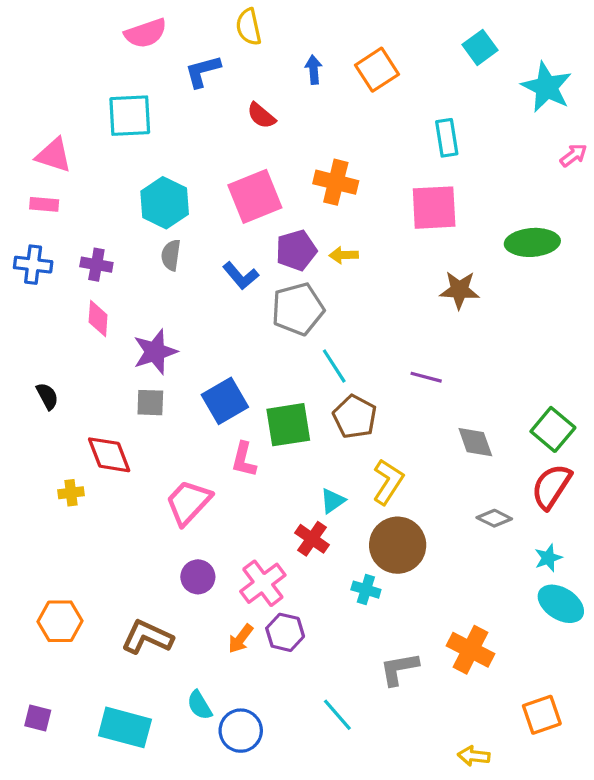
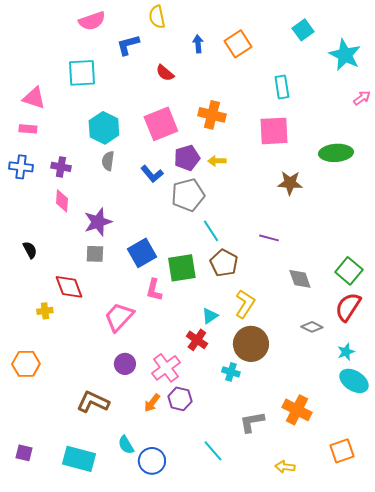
orange hexagon: (60, 621) -> (26, 364), moved
yellow arrow: (474, 756) -> (285, 467), moved

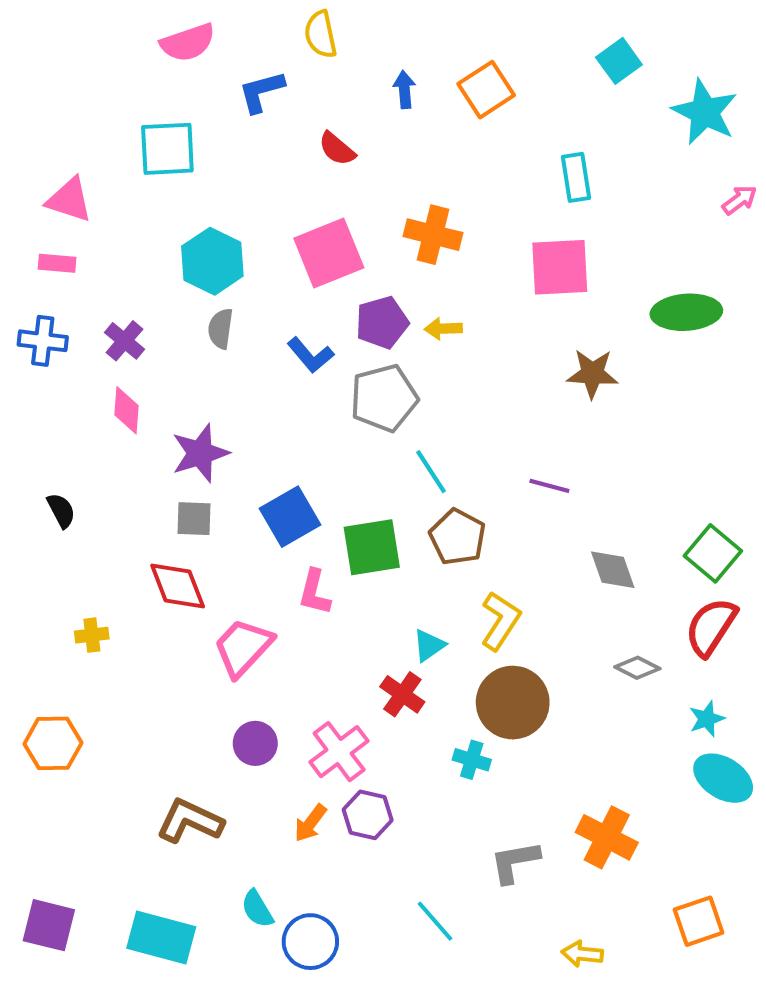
purple cross: (61, 167) -> (124, 341), turned 30
red diamond: (69, 287) -> (178, 586), moved
purple square: (24, 453) -> (49, 925), size x1.5

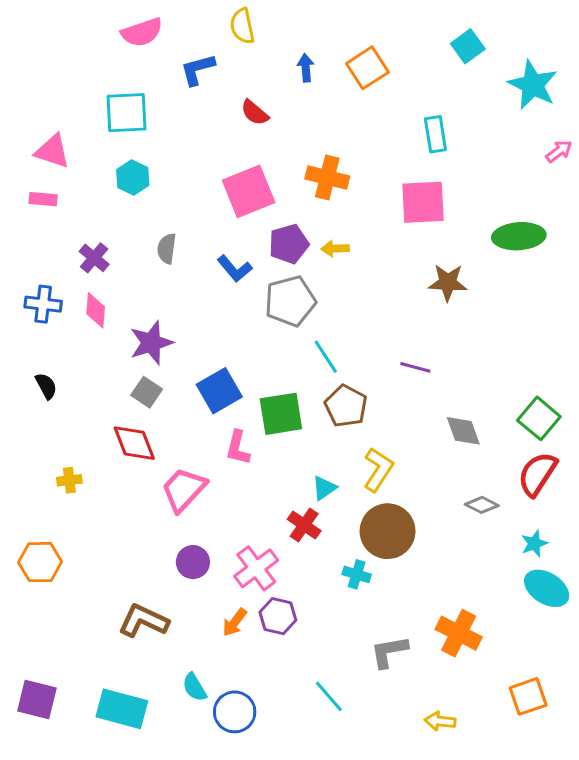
cyan hexagon: (212, 261) -> (133, 178), moved, size x0.7
blue cross: (43, 341) -> (43, 304), moved
gray square: (194, 519) -> (147, 392), turned 32

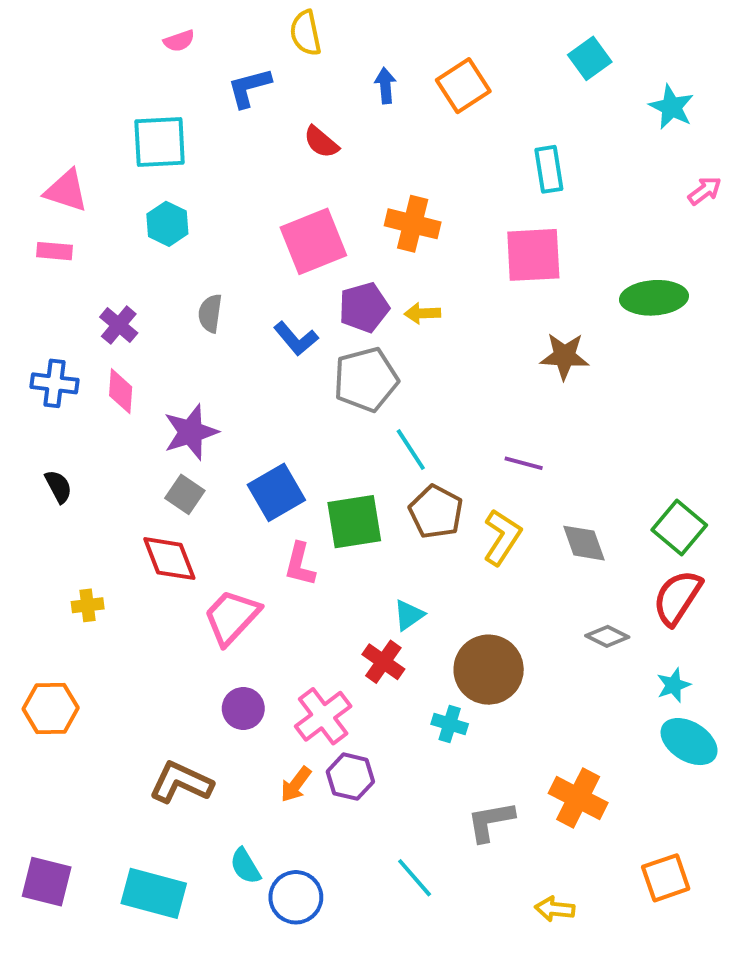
pink semicircle: (142, 32) -> (179, 41), size x0.6
cyan star: (533, 85) -> (671, 107), size x0.7
yellow L-shape: (378, 469) -> (502, 537), moved

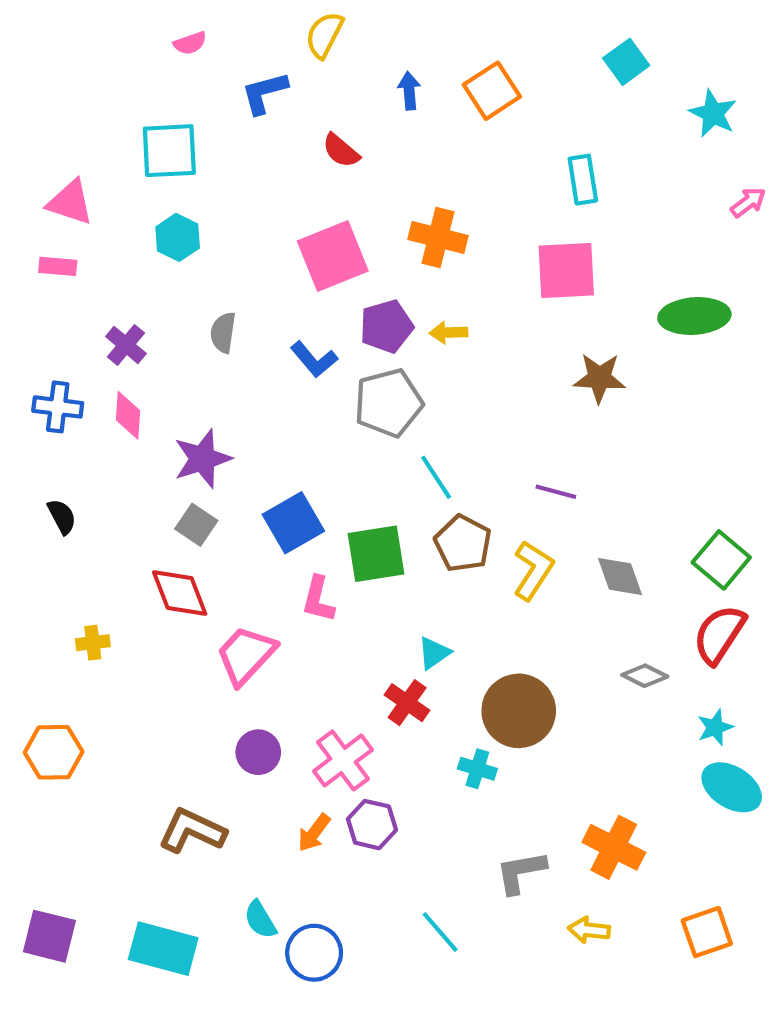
yellow semicircle: (306, 33) -> (324, 35), turned 39
yellow arrow: (555, 909) -> (589, 930), moved

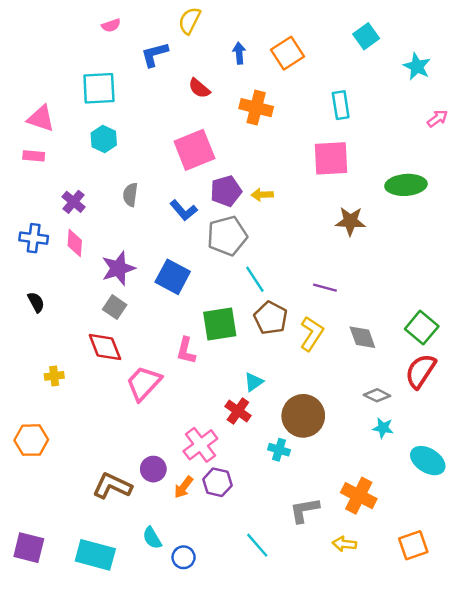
orange cross: (438, 237) -> (256, 108), moved
blue square: (293, 523) -> (173, 277), moved, turned -32
cyan star: (715, 727) -> (383, 428), moved, turned 30
purple circle: (258, 752) -> (153, 469), moved
blue circle: (314, 953) -> (184, 557), size x0.7

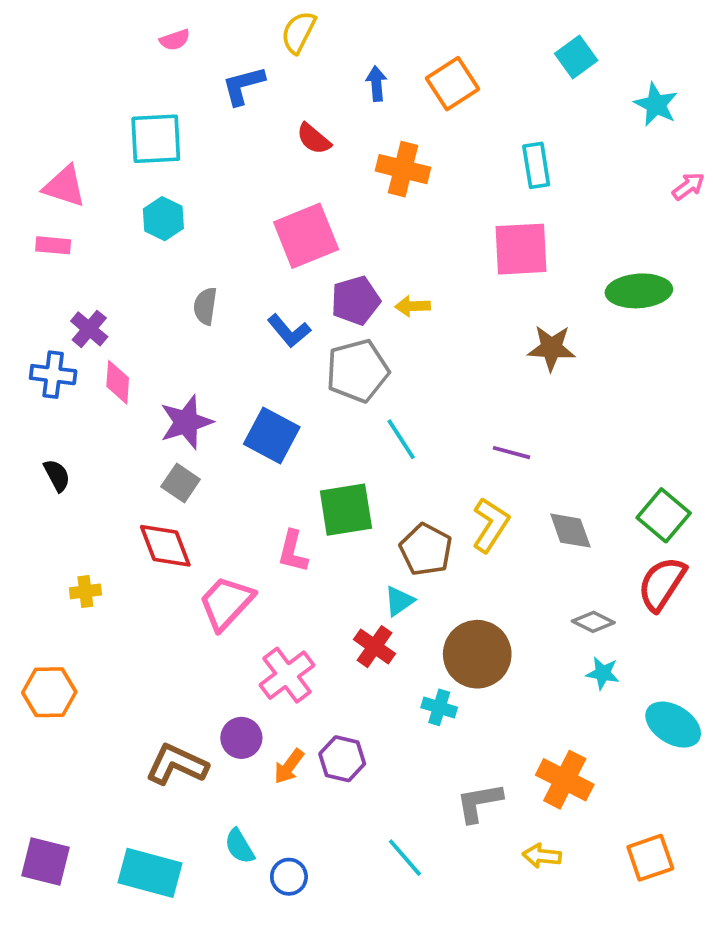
purple cross: (74, 202) -> (89, 329), moved
brown pentagon: (271, 318) -> (426, 550), moved
pink cross: (200, 445) -> (287, 675), moved

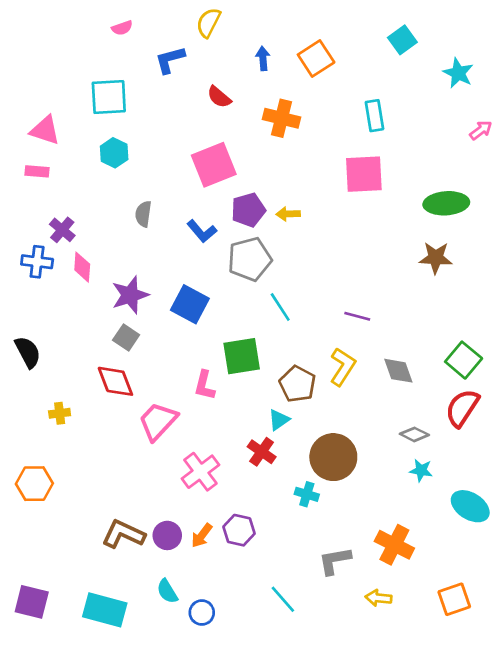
brown star: (551, 348) -> (436, 258), moved
black semicircle: (57, 475) -> (28, 352), moved, size x1.4
purple circle: (241, 738) -> (167, 535), moved

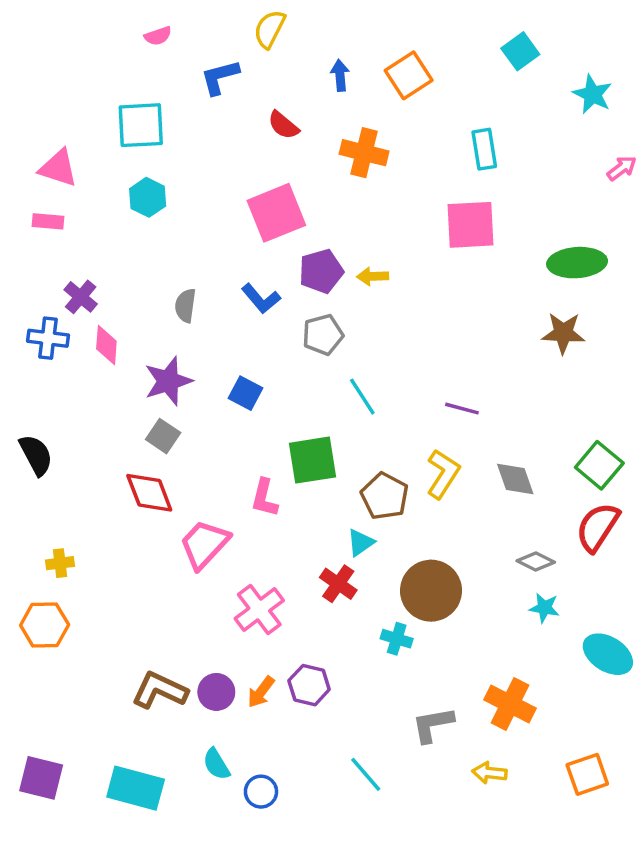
gray semicircle: (143, 214) -> (185, 306), moved
gray pentagon: (250, 259) -> (323, 335), size x0.7
blue square: (190, 304) -> (246, 393), size x0.7
yellow cross: (60, 413) -> (60, 563), moved

